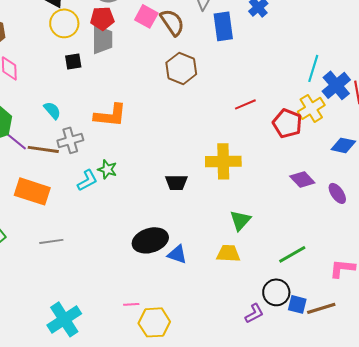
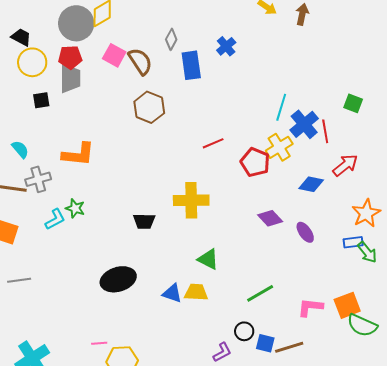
green triangle: (240, 220) -> (208, 259), turned -45
blue triangle: (177, 254) -> (172, 293), moved
black circle: (276, 292) -> (244, 331), size x0.7

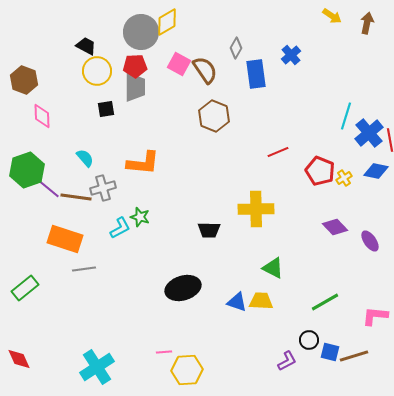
yellow cross: (279, 147) -> (344, 178), moved, size x0.6
blue diamond: (311, 184) -> (376, 171), moved
gray line: (19, 280) -> (84, 269), moved

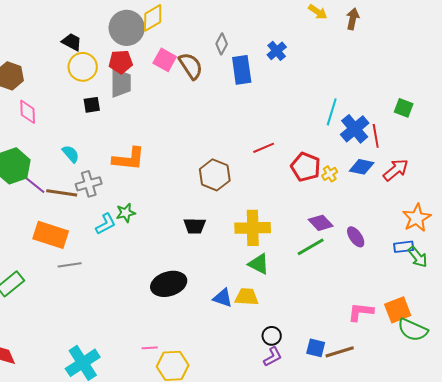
brown hexagon: (214, 116) -> (215, 175), moved
yellow cross: (256, 209) -> (253, 228), moved
green star: (140, 217) -> (126, 213), turned -30
green line: (325, 302) -> (311, 247), moved
black circle: (309, 340) -> (272, 336), moved

